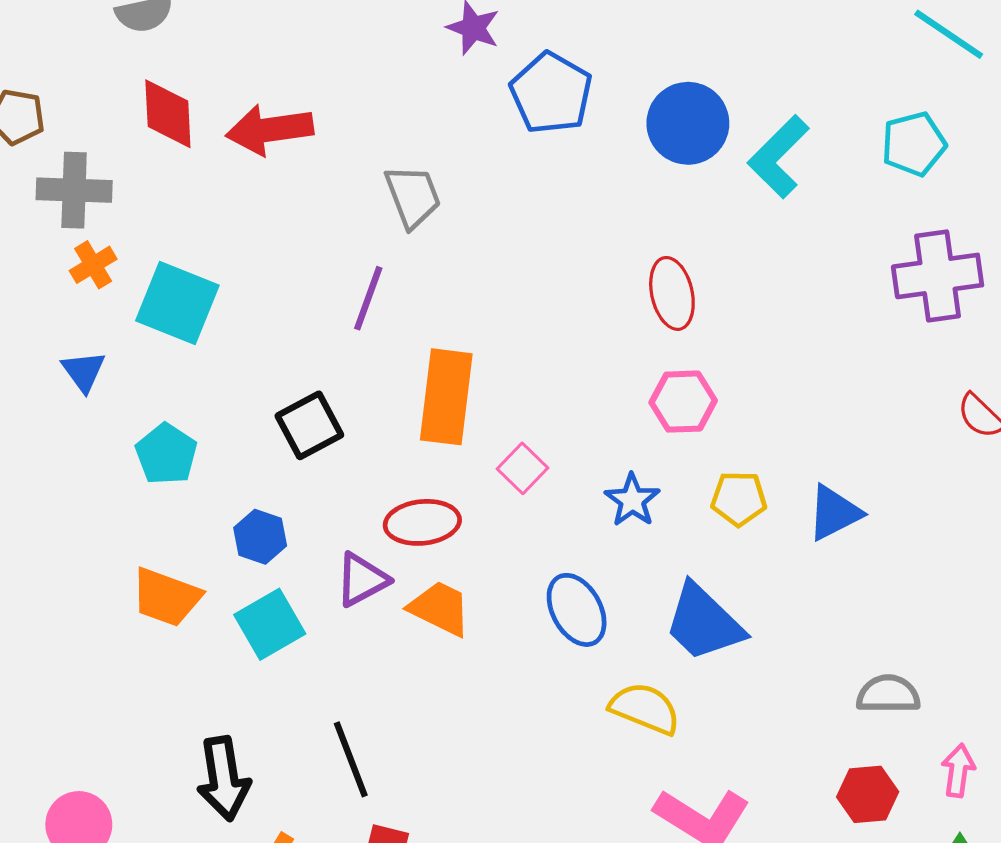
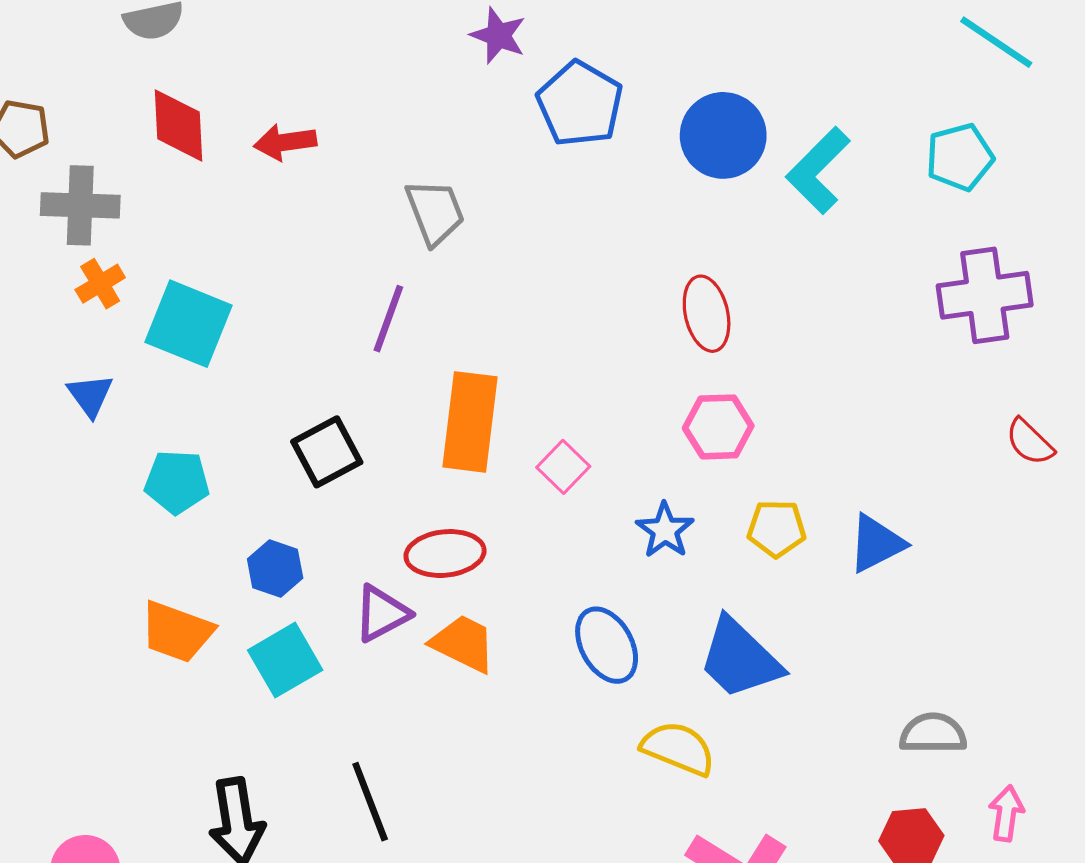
red arrow: (270, 130) -> (285, 142), size x0.7
cyan pentagon: (166, 454) -> (177, 482), turned -30
pink square: (523, 468) -> (563, 467), moved

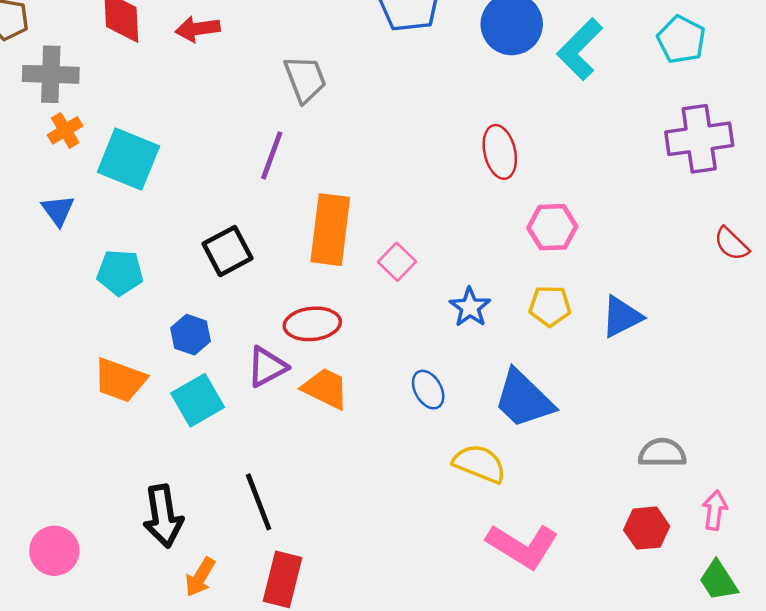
cyan pentagon: (960, 157) -> (681, 40), turned -30
pink hexagon: (718, 427) -> (552, 227), moved
blue ellipse: (607, 645) -> (428, 390), size x0.7

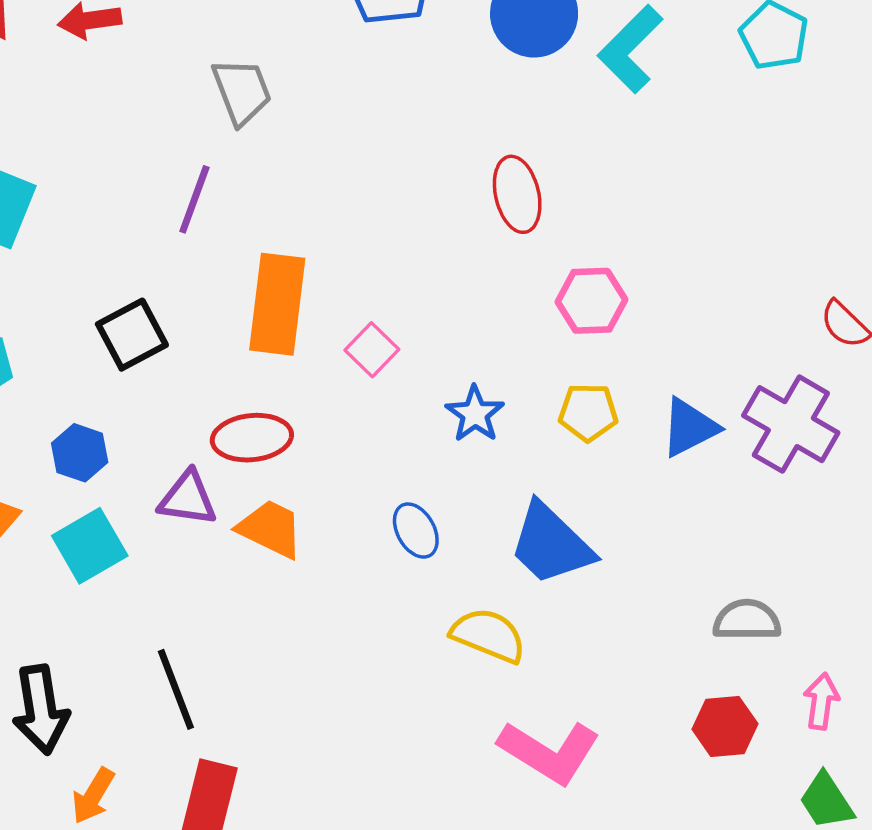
purple cross: (699, 139) -> (791, 424), moved, turned 38
purple triangle: (267, 367) -> (188, 498), turned 36

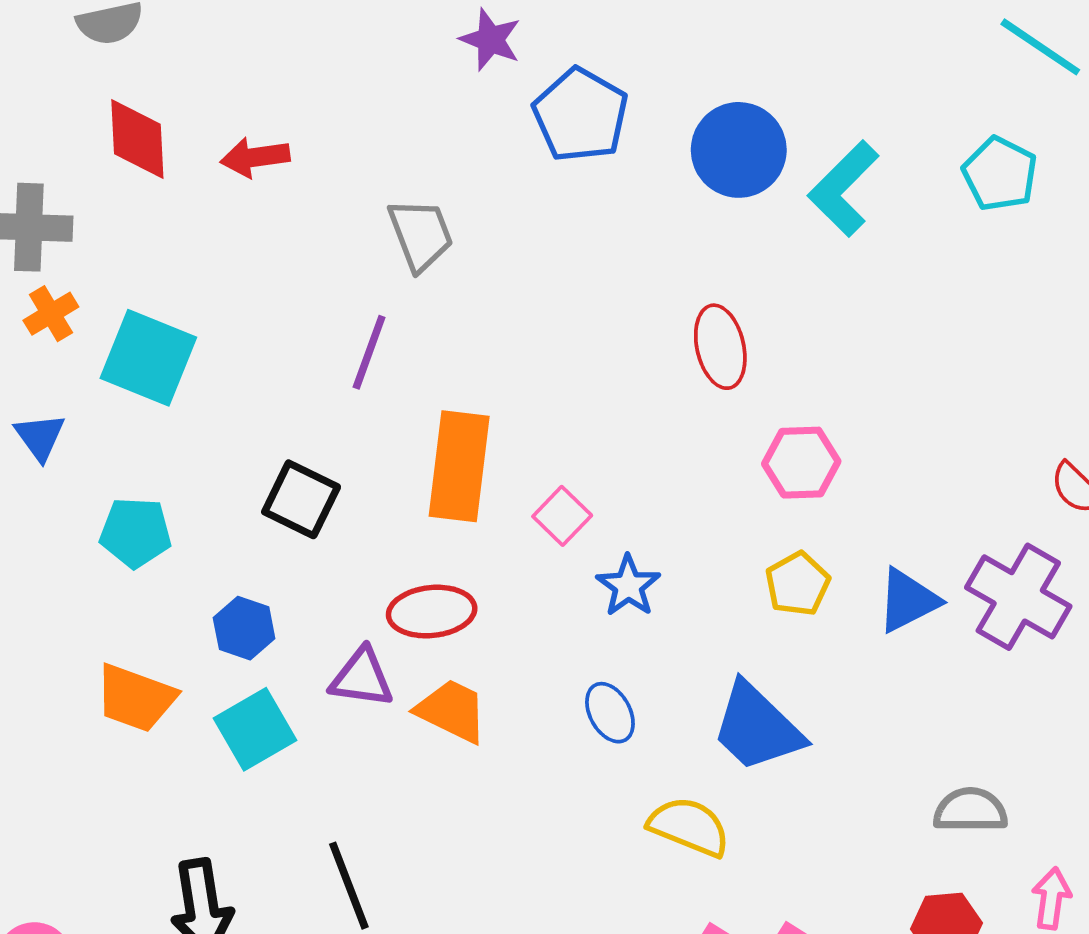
black square: (132, 335) -> (301, 499), turned -36
yellow pentagon: (588, 412) -> (798, 584), turned -30
blue star: (475, 414) -> (628, 586), moved

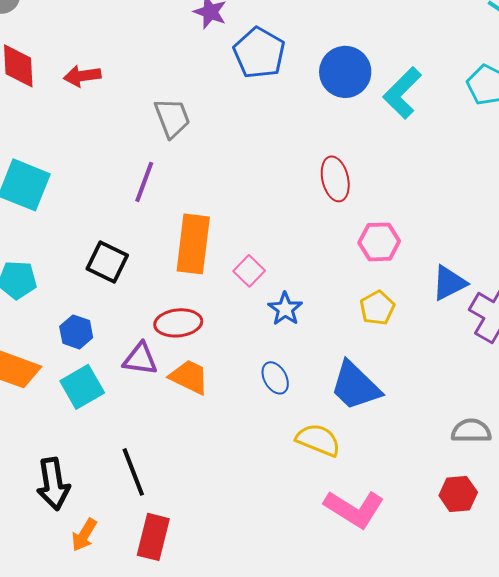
blue triangle: (908, 600) -> (449, 283), moved

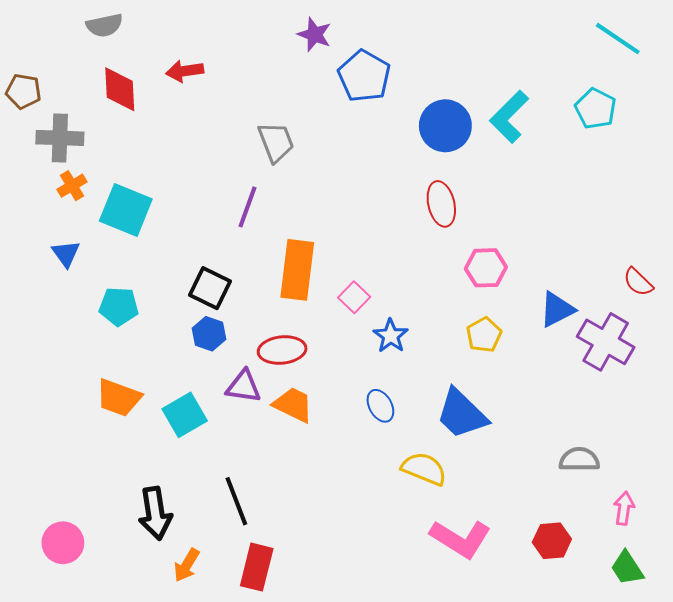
blue circle: (345, 72) -> (445, 126), moved
red arrow: (82, 76) -> (185, 71), moved
blue hexagon: (76, 332) -> (209, 334), moved
red hexagon: (458, 494) -> (552, 541), moved

